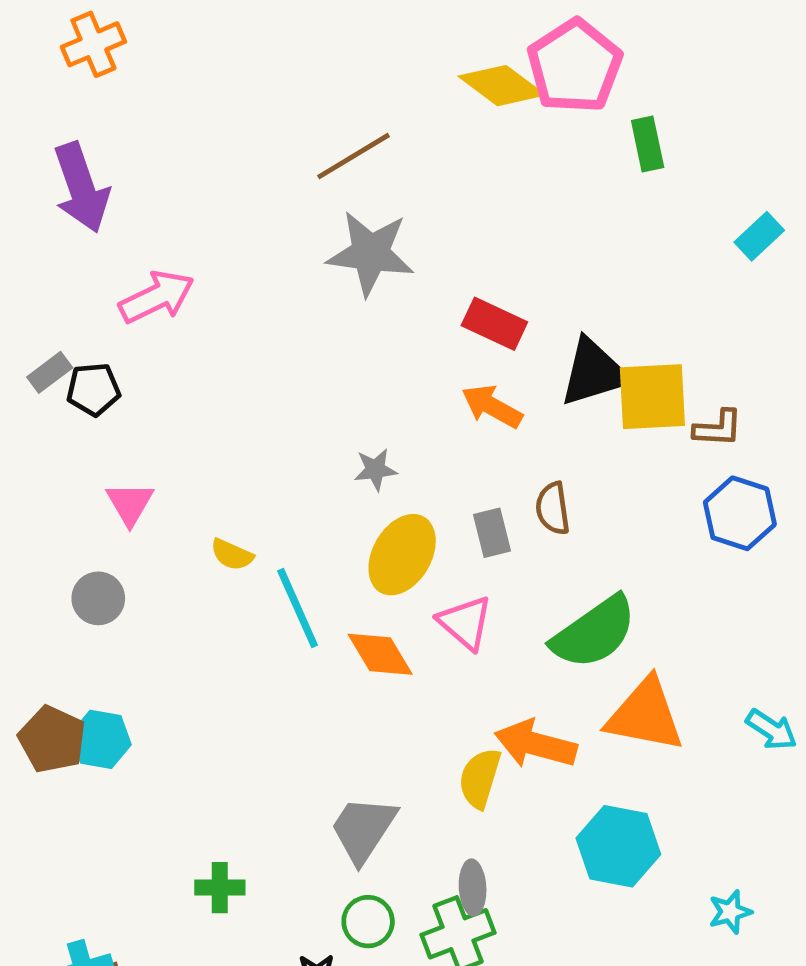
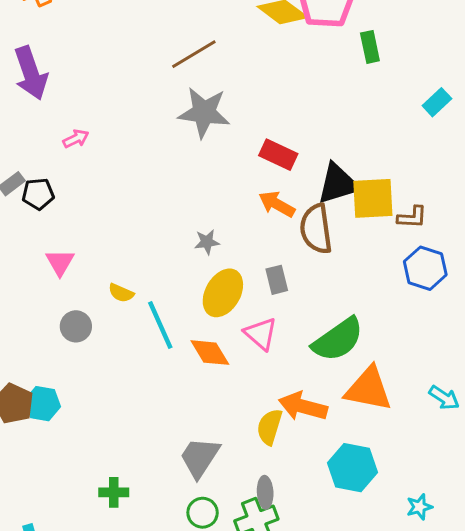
pink arrow: (157, 297) -> (76, 139), size x0.6
brown semicircle: (553, 508) -> (316, 229), moved, size x1.6
gray circle: (98, 598) -> (76, 326), moved

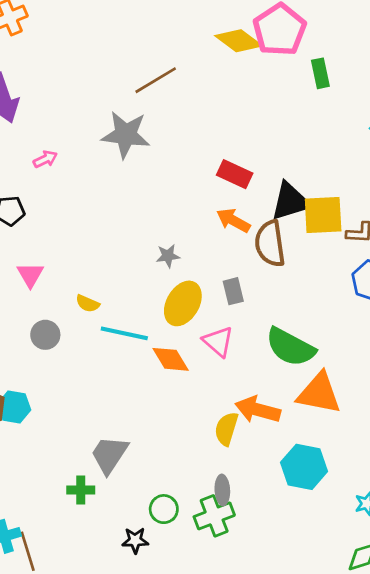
gray star: (204, 112) -> (126, 135), moved
cyan line: (160, 325) -> (124, 333), turned -54
green semicircle: (338, 339) -> (290, 347), turned 63
gray trapezoid: (200, 457) -> (109, 455), moved

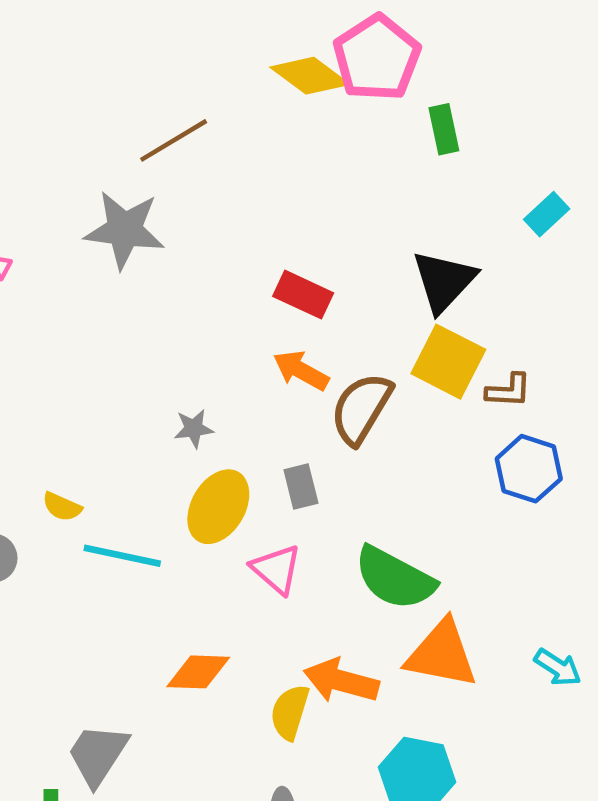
black triangle: (290, 201) -> (444, 281), moved, turned -30
yellow square: (323, 215) -> (448, 362), turned 30
brown semicircle: (270, 244) -> (361, 408), turned 39
orange diamond: (171, 359) -> (198, 672), moved, turned -57

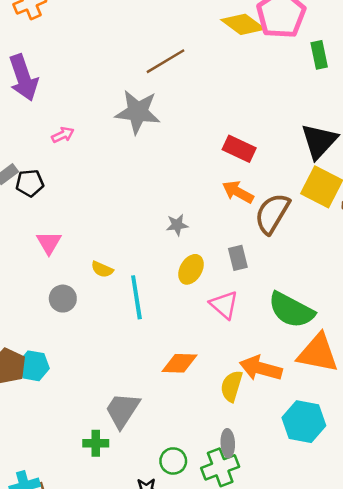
yellow ellipse: (218, 507) -> (191, 269), size x0.7
cyan line: (122, 556) -> (136, 297), turned 69

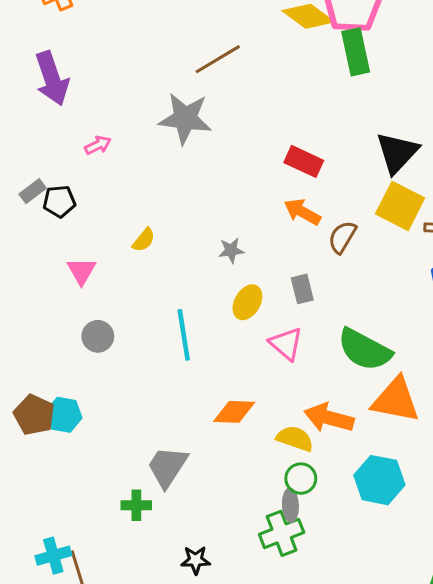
green rectangle: (319, 55) -> (356, 52), moved, size x1.4
brown semicircle: (272, 214) -> (342, 237), size x0.7
yellow semicircle: (102, 269) -> (144, 240), moved, turned -75
yellow semicircle: (232, 386) -> (295, 439), turned 92
green circle: (173, 461) -> (301, 479), moved

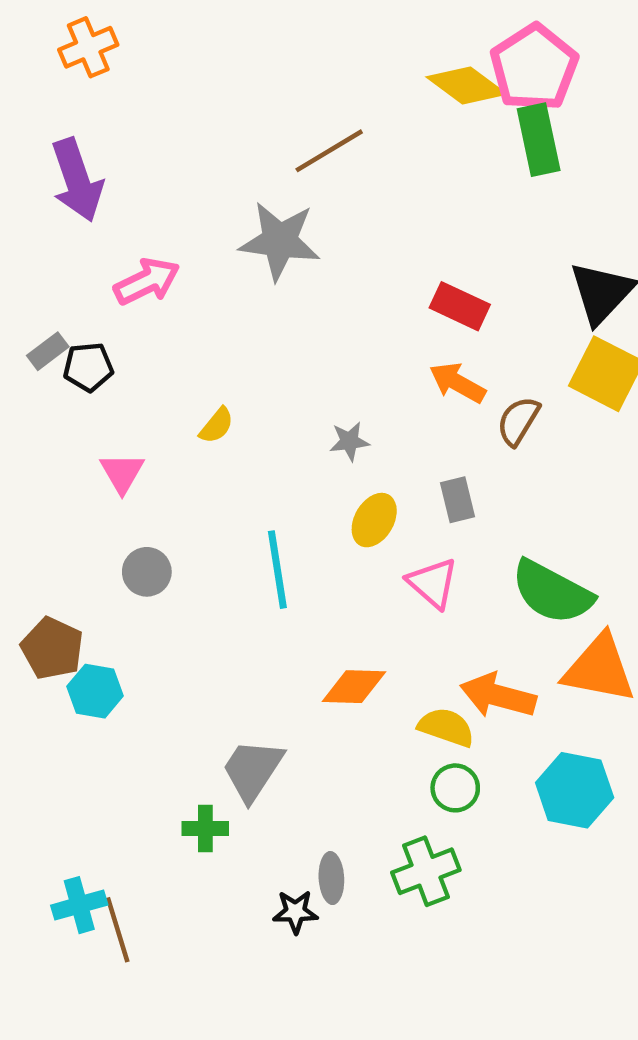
pink arrow: (98, 145) -> (147, 281), size x1.6
brown pentagon: (34, 415) -> (52, 648), moved
gray ellipse: (290, 505) -> (331, 878), moved

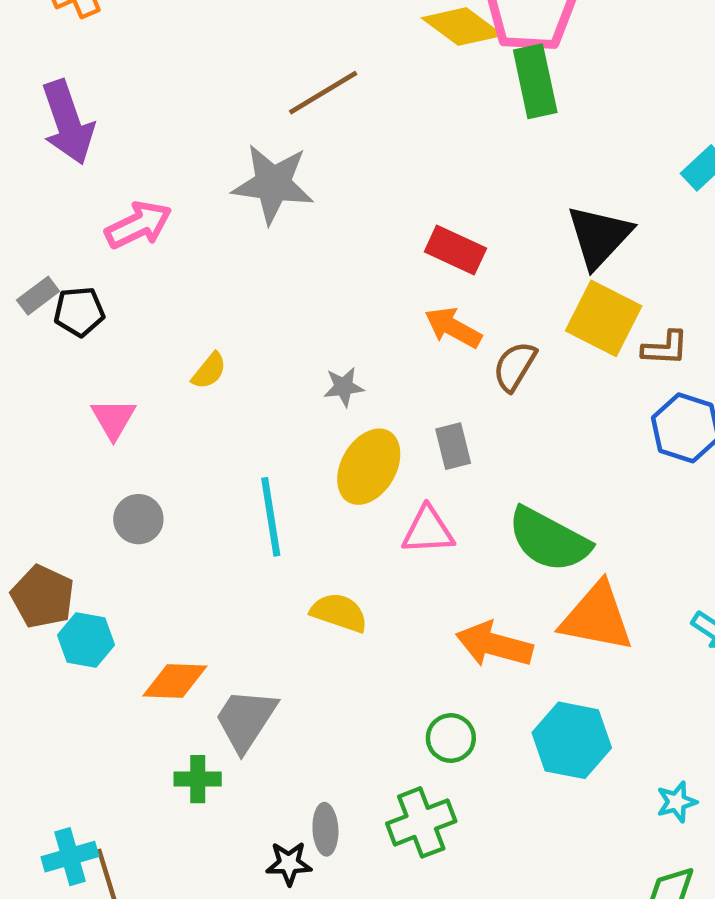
yellow ellipse: (374, 520) -> (369, 467), size x1.4
pink triangle: (433, 583) -> (428, 531), turned -44
orange diamond: (354, 687) -> (175, 681), moved
yellow semicircle: (446, 727) -> (339, 613), moved

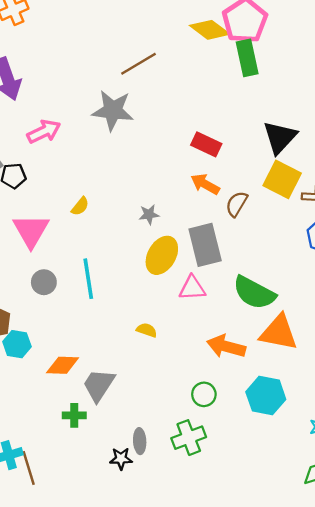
pink triangle: (113, 419) -> (31, 231), size x1.6
gray rectangle: (453, 446) -> (205, 245), size x1.8
cyan line: (271, 517) -> (88, 279), moved
yellow semicircle: (339, 613) -> (147, 330), size x0.7

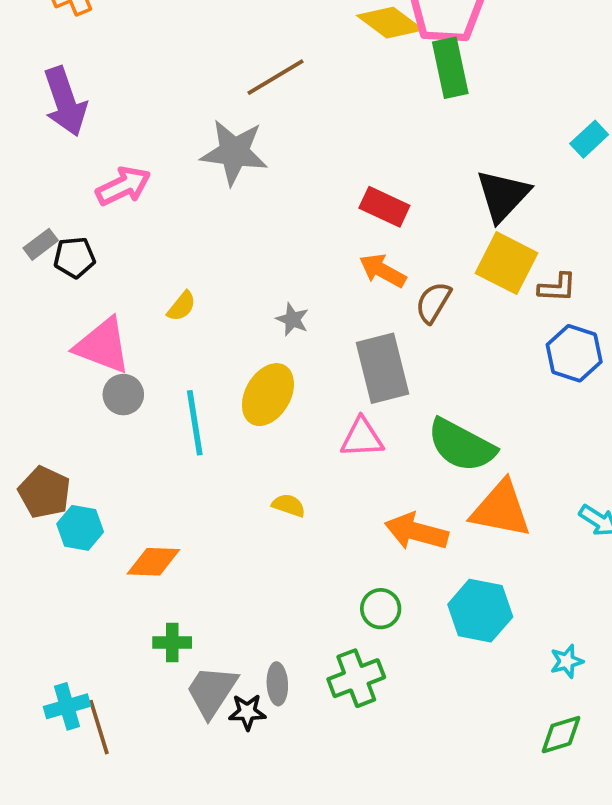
gray star: (149, 214) -> (292, 319), turned 30
pink triangle: (31, 231) -> (103, 346), turned -39
yellow ellipse: (162, 255) -> (268, 395), moved
gray circle: (44, 282) -> (123, 395), moved
gray trapezoid: (99, 385) -> (212, 691), moved

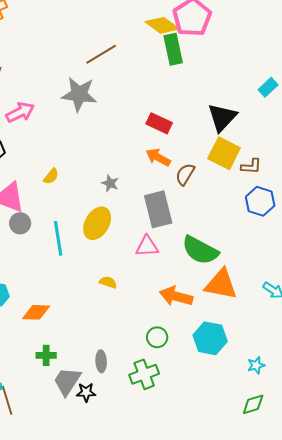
green rectangle: (450, 68) -> (173, 49), moved
gray ellipse: (277, 684) -> (101, 361), moved

